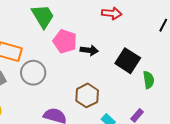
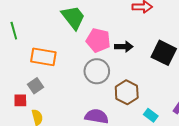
gray circle: (33, 73) -> (97, 71), moved

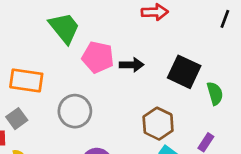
gray circle: (97, 71) -> (75, 111), moved
brown hexagon: (127, 92) -> (158, 124), moved

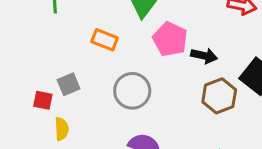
orange rectangle: (26, 80) -> (105, 40), moved, size x0.7
brown hexagon: (158, 124) -> (219, 96), moved

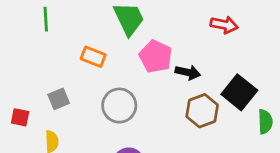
red square: (43, 100) -> (20, 117), moved

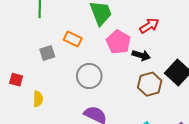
red arrow: (224, 25) -> (149, 26), moved, turned -48
gray square: (59, 99) -> (47, 53), moved

